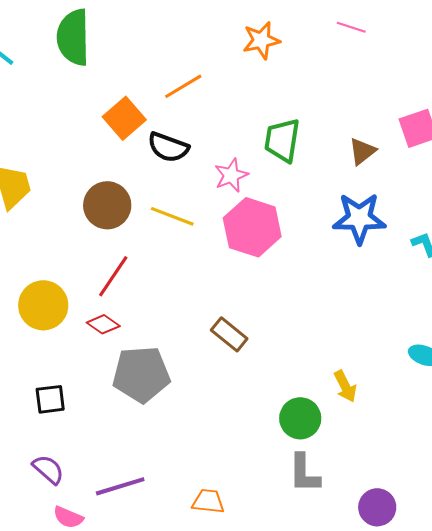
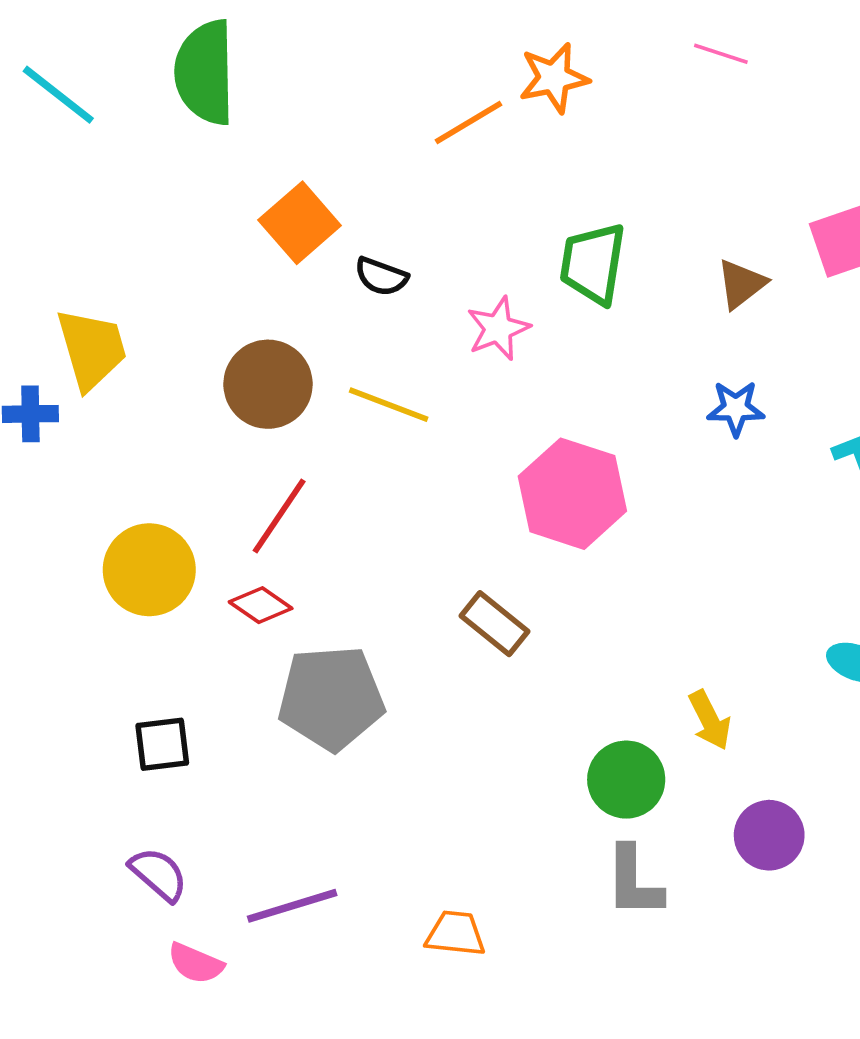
orange line: (183, 86) -> (468, 122), moved
black semicircle: (168, 147) -> (381, 277), size x0.7
blue star: (359, 218) -> (736, 408), size x0.6
pink hexagon: (252, 227) -> (572, 494), moved
purple circle: (377, 507) -> (769, 835), moved

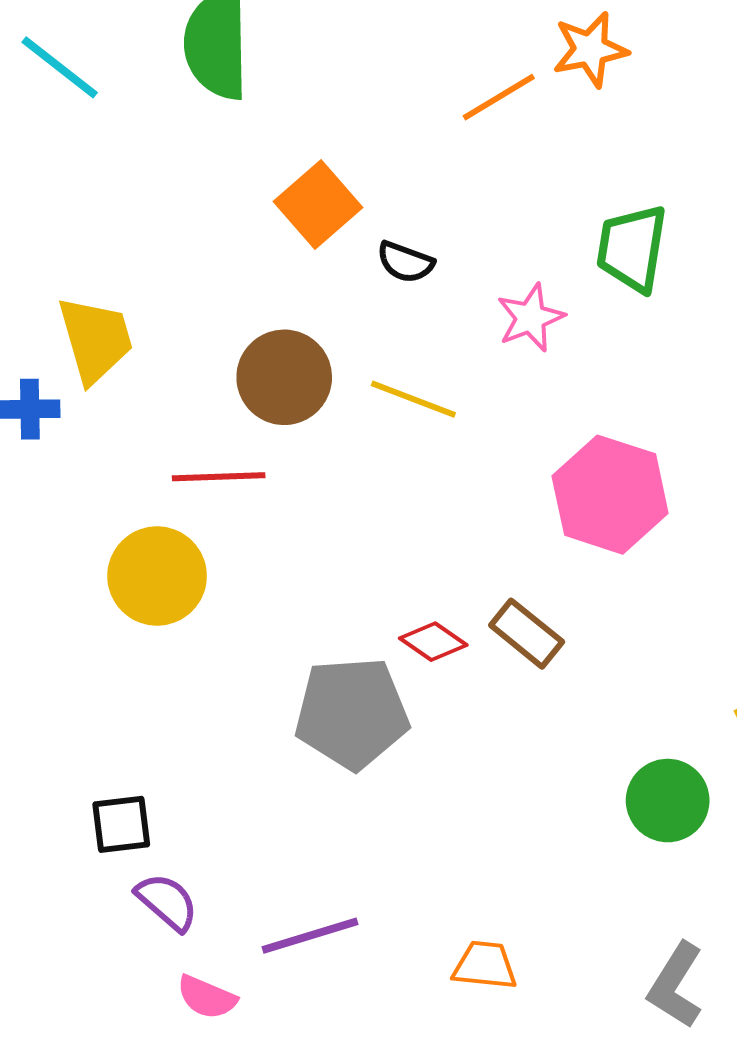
red line: (279, 516) -> (219, 477), moved, turned 54
red diamond: (261, 605) -> (433, 642), moved
black square: (162, 744) -> (121, 824), moved
gray L-shape: (634, 882) -> (676, 985), moved, turned 32

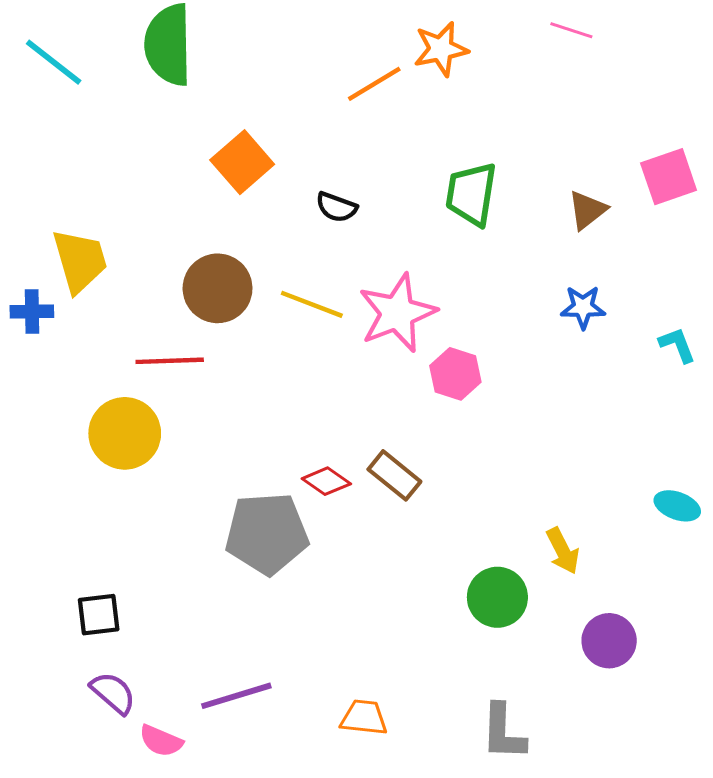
black semicircle: (405, 262) -> (336, 207), moved
pink star: (531, 318) -> (397, 313), moved, size x1.6
pink hexagon: (610, 495) -> (455, 374), size x0.6
purple semicircle: (167, 902) -> (113, 693), moved
gray L-shape: (676, 985) -> (503, 732), turned -30

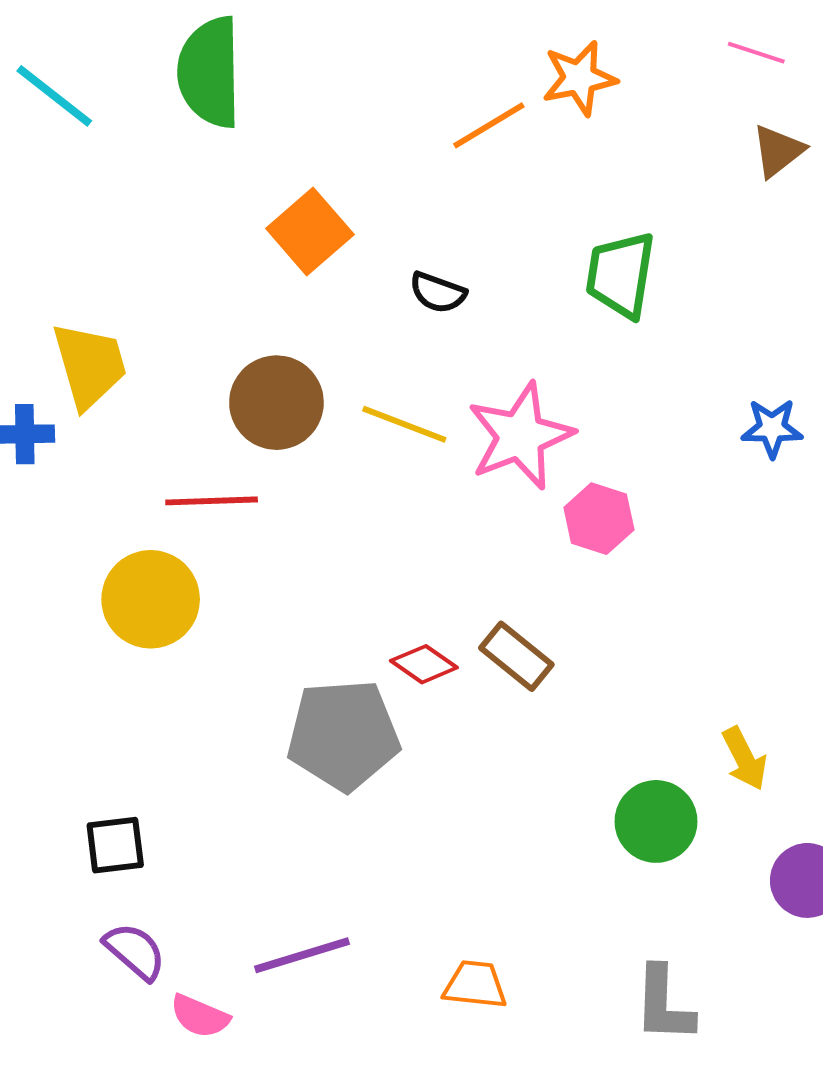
brown triangle: (587, 210) -> (778, 151), moved

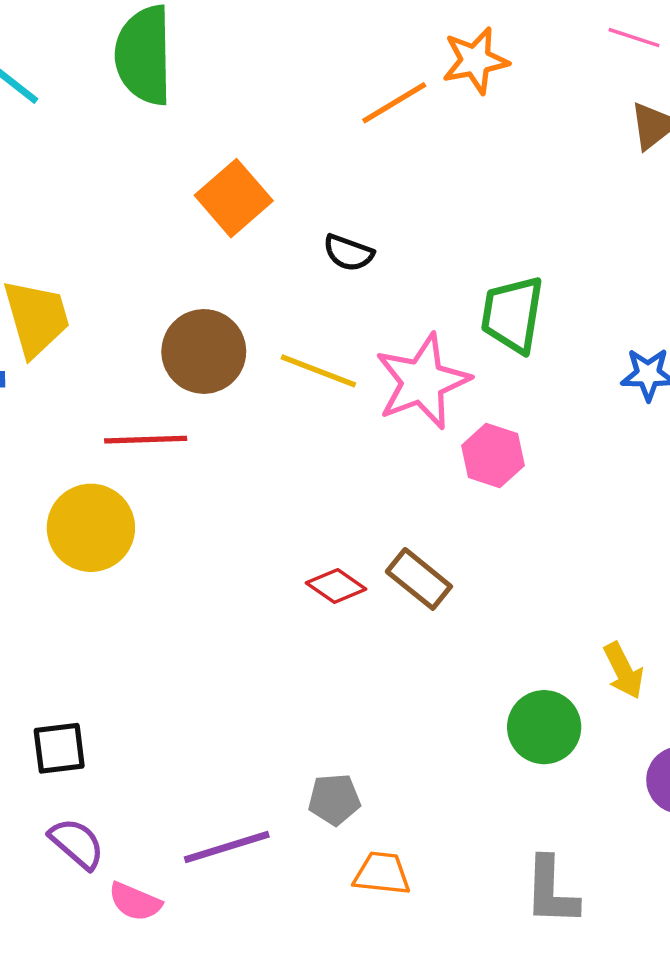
green trapezoid: (621, 275) -> (512, 314), moved
gray pentagon: (343, 735) -> (334, 799), moved, size x0.5

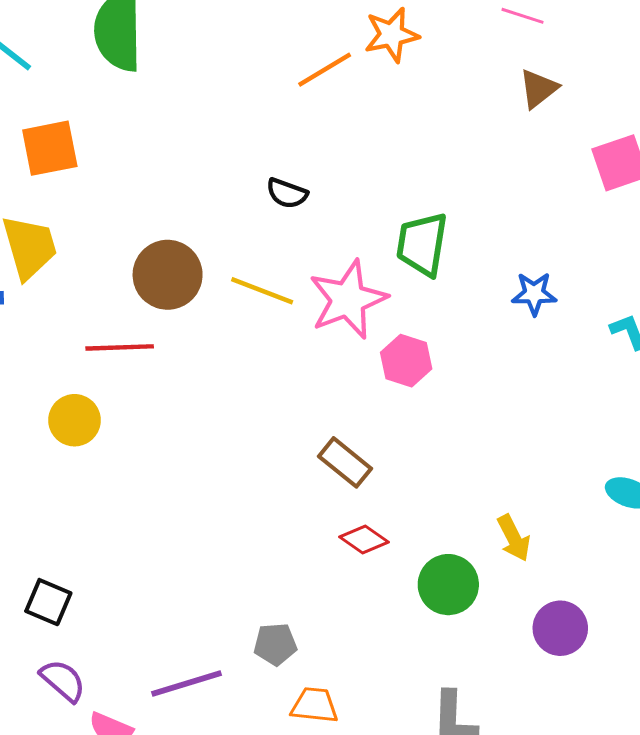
orange square: (234, 198) -> (50, 148), moved, turned 30
yellow circle: (91, 528) -> (74, 420), size x0.7
red diamond: (336, 586) -> (364, 539), moved
black square: (59, 748) -> (48, 602), turned 30

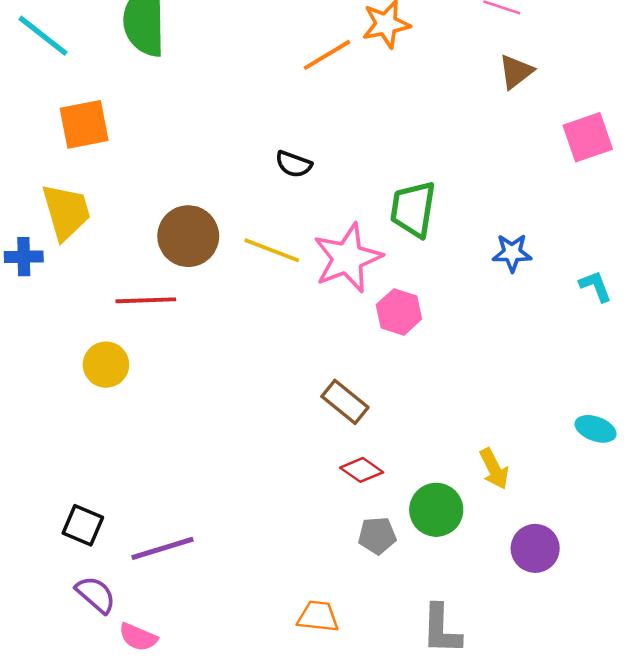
gray pentagon: (275, 644) -> (377, 536), moved
purple line: (186, 683) -> (163, 548), moved

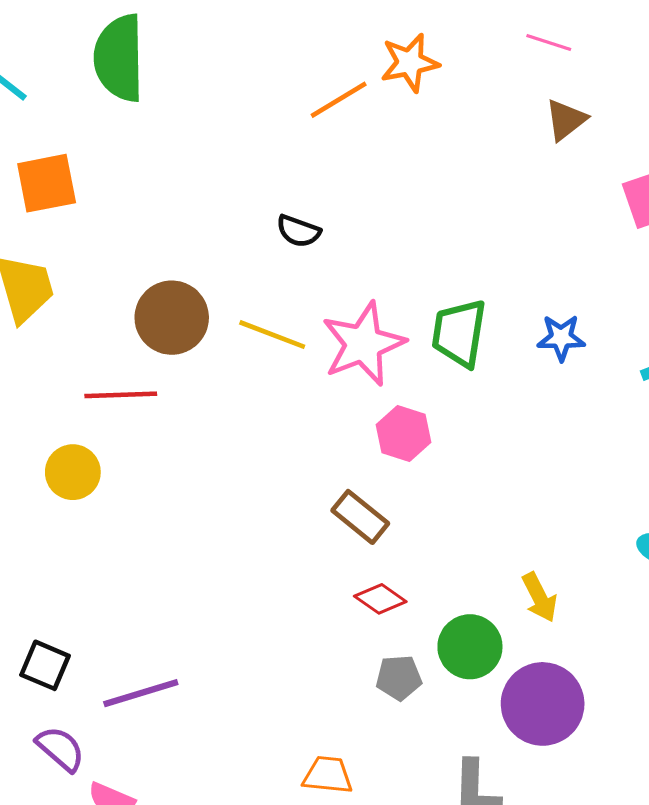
green trapezoid: (413, 209) -> (459, 333), moved
pink hexagon: (399, 312) -> (404, 434), moved
purple circle: (535, 548) -> (543, 704), moved, size x1.4

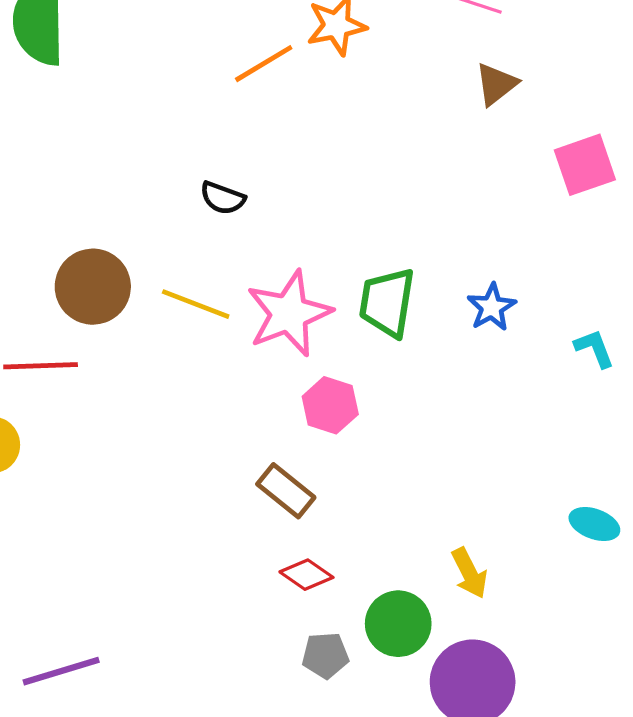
blue star: (561, 338) -> (492, 307), turned -30

